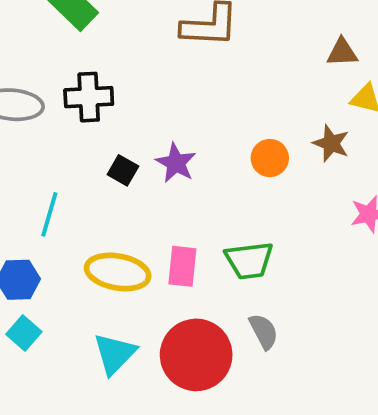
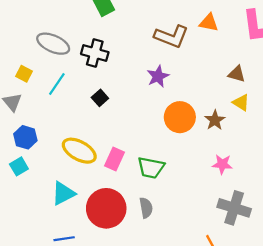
orange circle: (270, 158) -> (180, 117), size x1.5
purple star: (176, 163) -> (158, 76), moved
cyan line: (49, 214) -> (57, 84), moved

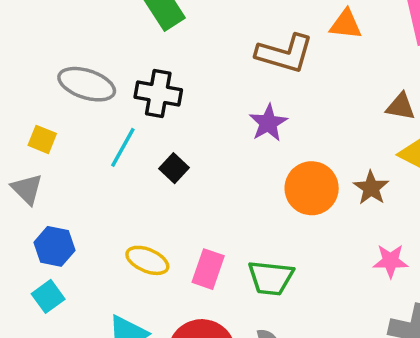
cyan line: (57, 84) -> (123, 147), moved
yellow ellipse: (79, 151) -> (147, 260), size x0.7

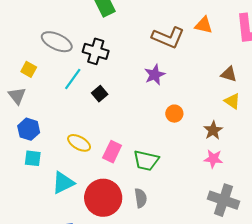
orange circle: (312, 188) -> (174, 114), size x0.6
brown star: (371, 188) -> (213, 130), moved
cyan square: (48, 296) -> (33, 158), moved, turned 36

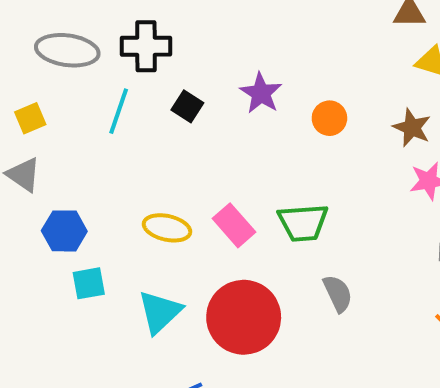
yellow square: (29, 69) -> (30, 118), turned -35
purple star: (155, 75) -> (261, 93), moved
black square: (100, 94) -> (187, 106), moved
pink rectangle: (112, 152) -> (234, 225), turned -50
gray semicircle: (141, 198) -> (338, 293), moved

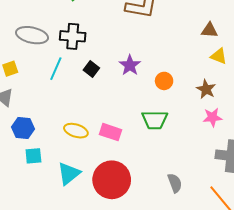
green trapezoid: (303, 223) -> (155, 120), moved
pink rectangle: (234, 225) -> (111, 132), turned -35
gray semicircle: (338, 293) -> (175, 183), moved

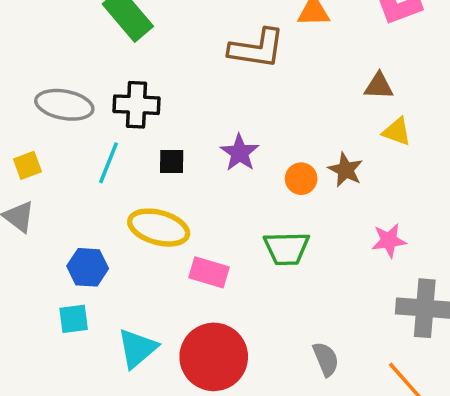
black square: (91, 69) -> (172, 162), turned -35
brown star: (206, 89) -> (346, 170), moved
blue hexagon: (23, 128) -> (88, 267), moved
yellow ellipse: (76, 131) -> (159, 228), moved, size x1.4

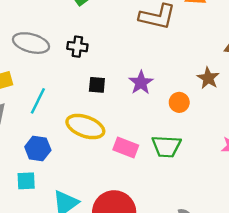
black cross: (137, 105) -> (77, 47), size x0.7
cyan line: (109, 163) -> (38, 101), moved
brown star: (346, 170) -> (208, 78), moved
pink rectangle: (209, 272) -> (126, 147), moved

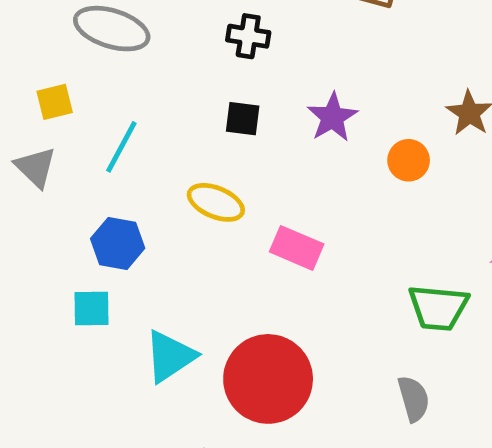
black cross: (77, 47) -> (248, 36), moved
yellow ellipse: (85, 127) -> (216, 202), size x0.7
green trapezoid: (166, 146) -> (438, 308), moved

